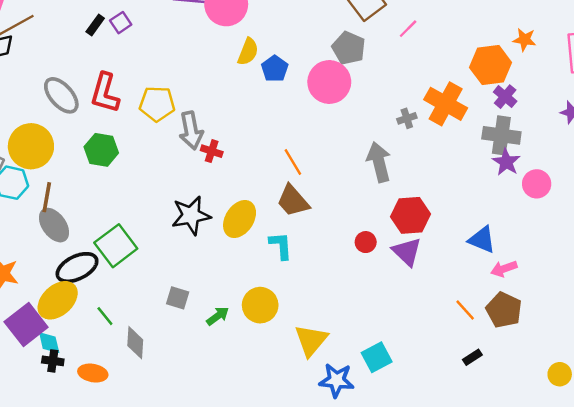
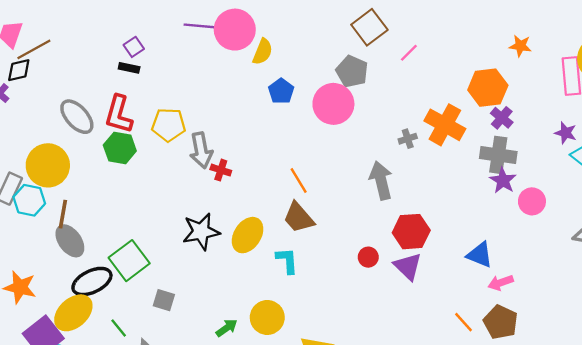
black rectangle: (95, 25) -> (129, 68), moved, turned 66
orange star: (524, 40) -> (520, 46), moved
yellow semicircle: (248, 52) -> (263, 52), moved
green hexagon: (101, 150) -> (120, 148), moved
gray square: (178, 298) -> (164, 300), moved

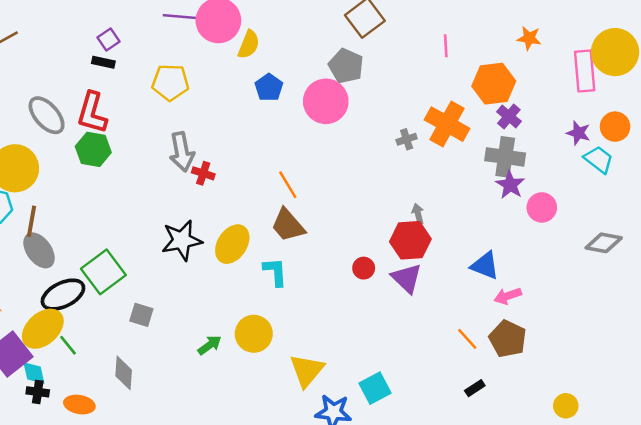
pink line: (409, 53) -> (446, 46), moved, turned -48
yellow pentagon: (169, 125) -> (170, 82), moved
gray arrow: (381, 180) -> (418, 214), moved, size x0.5
green line: (119, 328) -> (68, 345), moved

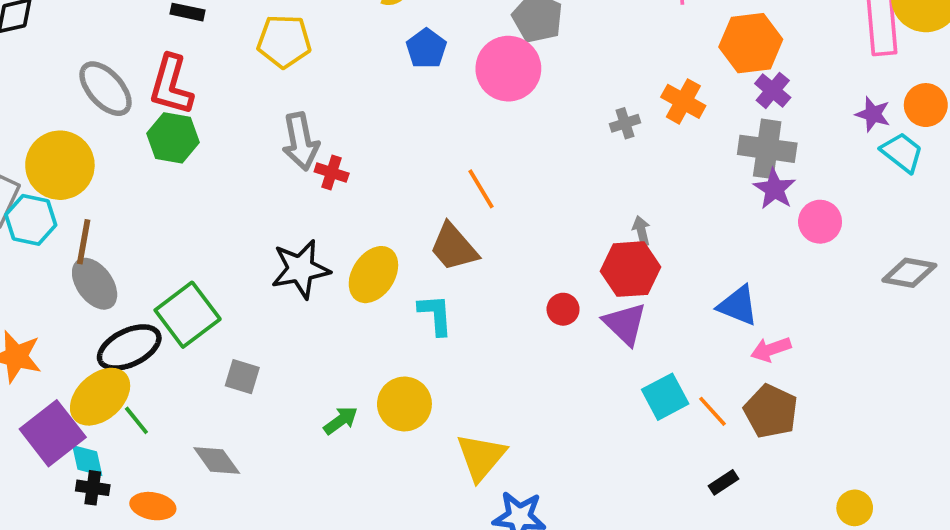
orange cross: (447, 124) -> (683, 101), size x0.7
orange line: (288, 185) -> (481, 189), moved
gray diamond: (124, 373) -> (217, 460), turned -40
cyan square: (375, 388) -> (665, 397), moved

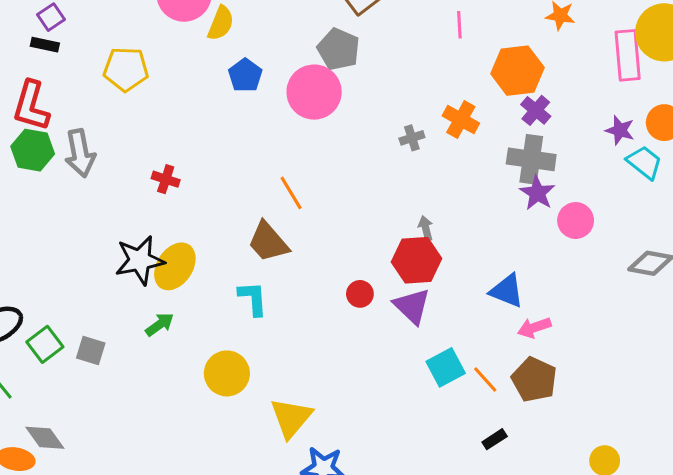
gray arrow: (301, 142) -> (80, 153), moved
yellow ellipse: (373, 275) -> (175, 266), moved
green square: (188, 315) -> (45, 344), moved, size x0.7
green arrow: (341, 420) -> (160, 324), moved
gray diamond: (217, 460) -> (45, 438), moved

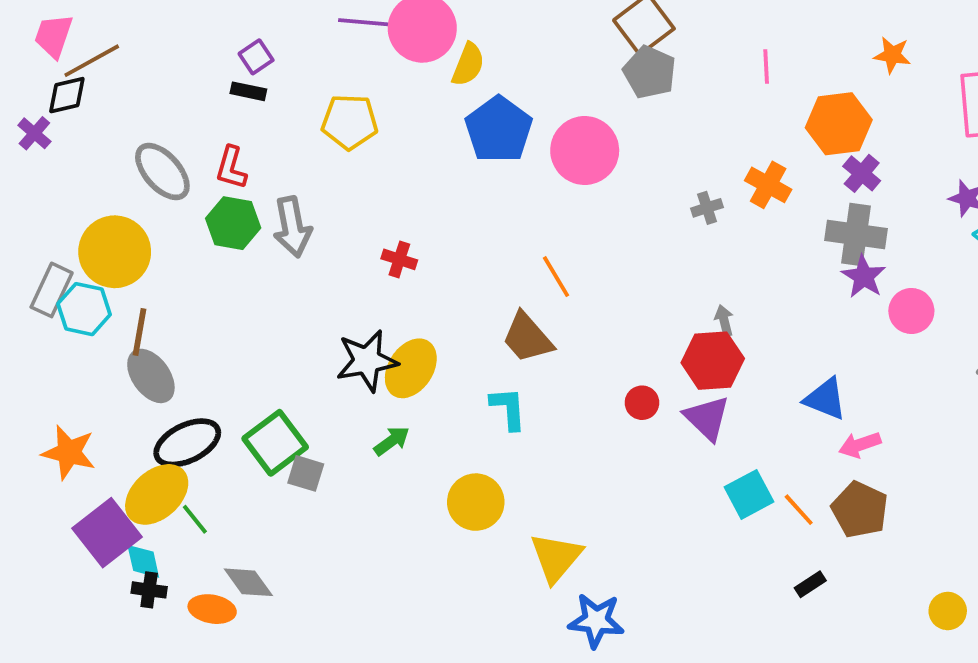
gray pentagon: (339, 49) -> (650, 72), moved
blue pentagon: (245, 75) -> (499, 129), size x1.6
red L-shape: (31, 106) -> (231, 168), size x0.7
green square: (45, 344) -> (275, 443), moved, size x1.4

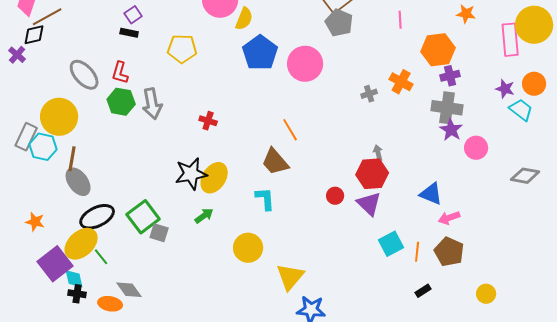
purple cross: (862, 173) -> (450, 76), turned 36
orange star: (69, 452) -> (35, 222), size x0.7
orange line: (799, 510) -> (417, 252), turned 48
yellow circle: (948, 611) -> (486, 294), moved

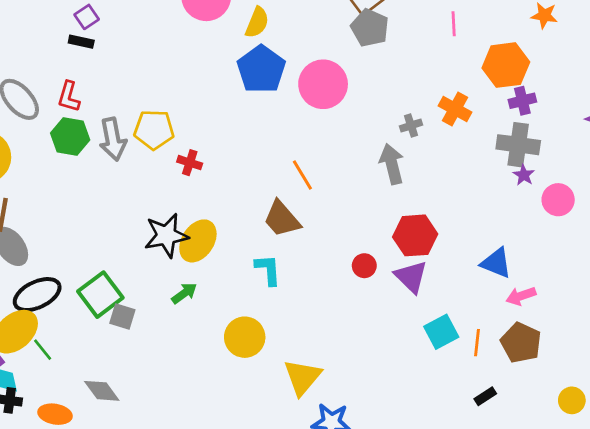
yellow semicircle: (244, 19) -> (257, 22), moved
yellow pentagon: (182, 49) -> (154, 130), moved
purple star: (451, 130) -> (524, 175), size x0.7
gray arrow: (378, 153) -> (392, 164), moved, size x1.8
gray diamond: (129, 290) -> (102, 391), moved

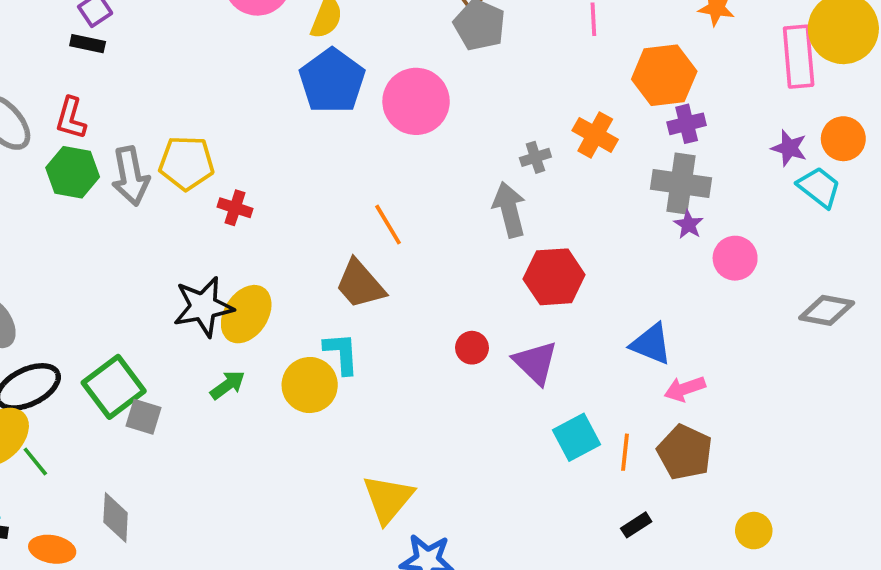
red hexagon: (415, 235) -> (554, 277), moved
yellow circle: (245, 337) -> (310, 385), moved
gray diamond: (102, 391) -> (116, 518), turned 39

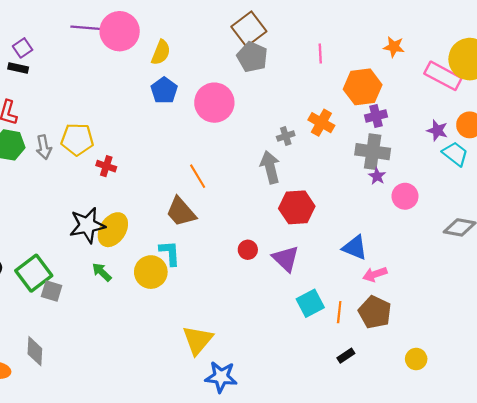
pink rectangle: (799, 57) -> (443, 76), turned -57
blue pentagon: (332, 81) -> (164, 90), size x0.7
gray arrow: (131, 176) -> (44, 147), size x0.7
green arrow: (228, 385) -> (102, 272), turned -100

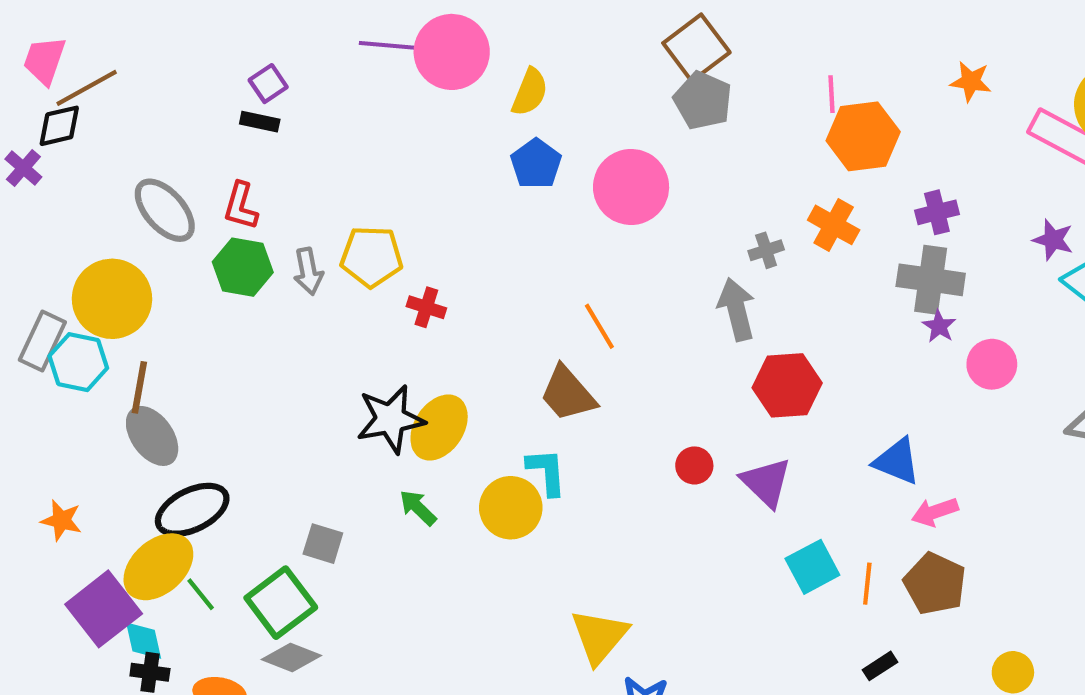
orange hexagon: (363, 87) -> (863, 136), moved
green square: (34, 273) -> (281, 603), moved
gray diamond: (35, 351) -> (291, 657), turned -72

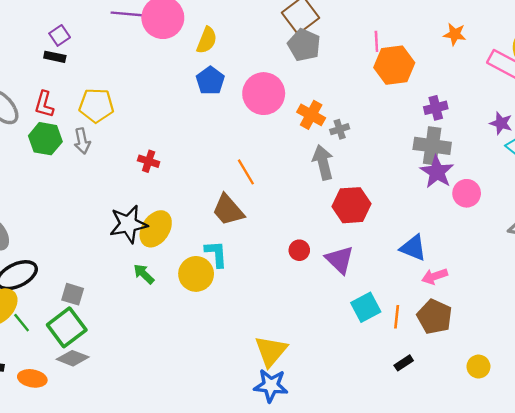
orange cross: (834, 225) -> (311, 115), moved
yellow pentagon: (372, 257) -> (96, 105), moved
purple star: (939, 326) -> (437, 172), size x1.8
gray square: (323, 544) -> (73, 294), moved
yellow triangle: (599, 636) -> (271, 351), moved

